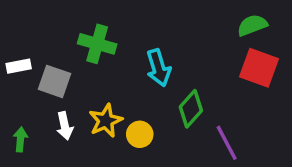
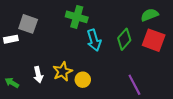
green cross: (97, 44) -> (77, 17), moved
gray square: (54, 81) -> (28, 24), moved
green diamond: (191, 109) -> (124, 39), moved
green arrow: (20, 139) -> (12, 83), turned -64

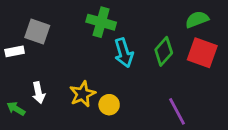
white arrow: (38, 75) -> (39, 93), moved

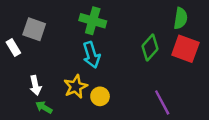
green semicircle: (197, 19) -> (181, 18), turned 120
white rectangle: (15, 51) -> (13, 48), turned 70
cyan arrow: (124, 53) -> (91, 55), moved
green arrow: (16, 109) -> (44, 107), moved

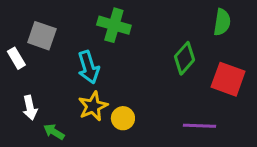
red square: (185, 49) -> (228, 79), moved
cyan arrow: (91, 55) -> (88, 67), moved
white arrow: (35, 85) -> (30, 108), moved
purple line: (162, 102) -> (200, 126), turned -60

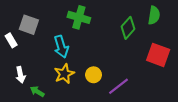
green diamond: (185, 58) -> (128, 28), moved
yellow circle: (123, 118) -> (94, 75), moved
purple line: (200, 126) -> (119, 86), moved, turned -40

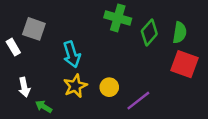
green semicircle: (154, 15) -> (180, 33), moved
green cross: (79, 17) -> (118, 18), moved

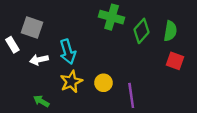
red square: (185, 64) -> (175, 61), size x0.7
white arrow: (24, 87) -> (39, 60), moved, turned 90
purple line: (138, 101) -> (131, 95), turned -60

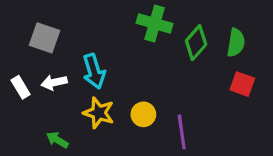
white rectangle: (12, 45) -> (21, 87), moved
yellow star: (71, 82) -> (99, 113), turned -30

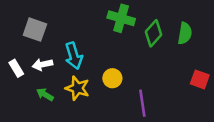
red square: (242, 84) -> (200, 79), moved
yellow circle: (143, 114) -> (112, 78), moved
green arrow: (57, 140) -> (45, 94), moved

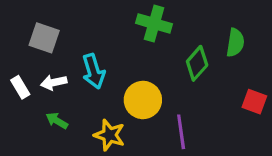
green diamond: (154, 33) -> (197, 63), moved
yellow circle: (112, 78) -> (143, 100), size x1.5
yellow star: (77, 88) -> (109, 135), moved

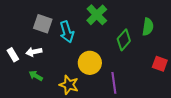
green cross: (154, 24) -> (97, 15), turned 30
gray square: (44, 38) -> (43, 24), moved
cyan arrow: (94, 71) -> (67, 32), moved

